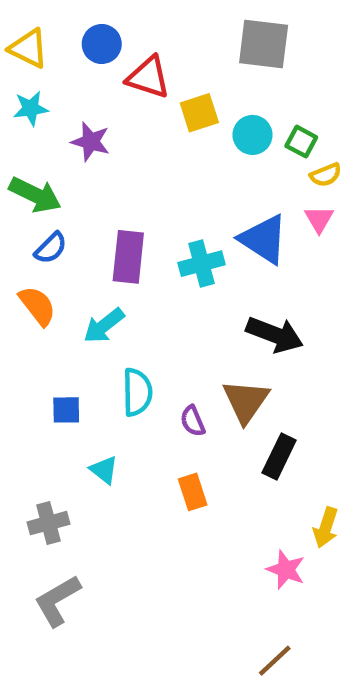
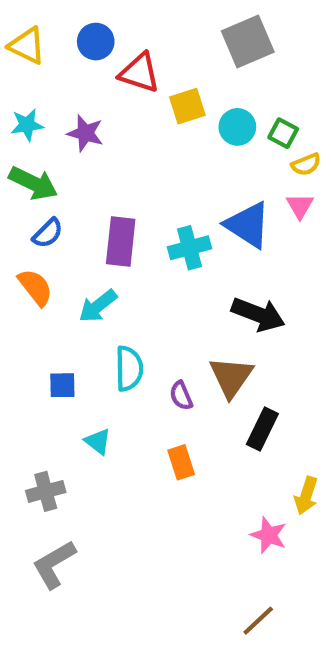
gray square: (264, 44) -> (248, 42), turned -30
cyan star: (31, 108) -> (27, 125), moved

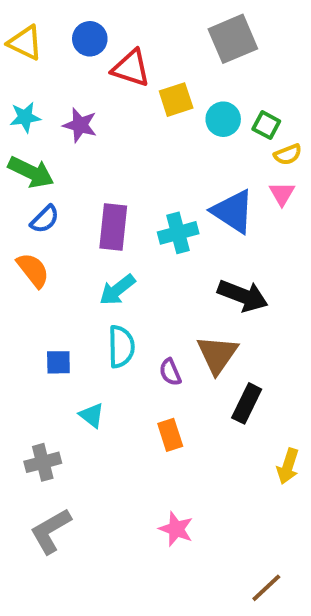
cyan arrow: (98, 306) -> (117, 290), moved
pink star: (269, 535) -> (176, 529), moved
brown line: (258, 621) -> (266, 588), moved

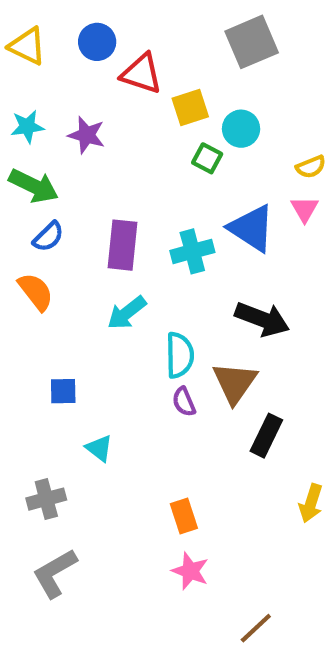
green square: (266, 125) -> (207, 158), moved
cyan semicircle: (121, 347) -> (180, 355), moved
orange rectangle: (170, 435) -> (184, 516), moved
brown line: (266, 588) -> (256, 628), moved

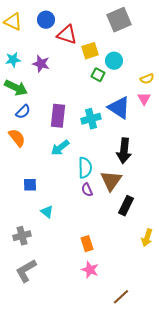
black arrow: (262, 319) -> (124, 151), turned 75

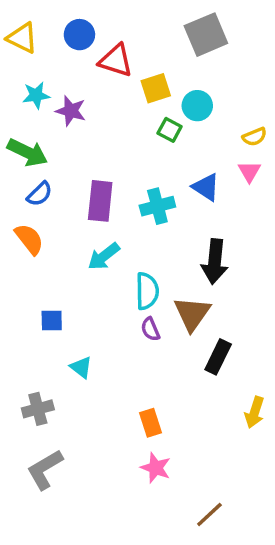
cyan star: (13, 60) -> (36, 95), moved
blue triangle: (119, 108) -> (206, 187), size x0.7

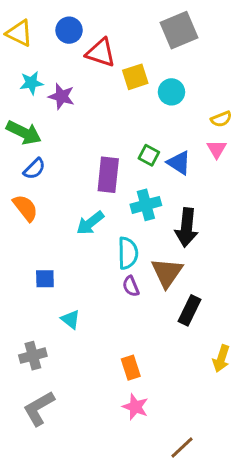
green square: (170, 130) -> (149, 155), moved
purple rectangle: (100, 201) -> (108, 175), moved
cyan cross: (157, 206) -> (146, 205), moved

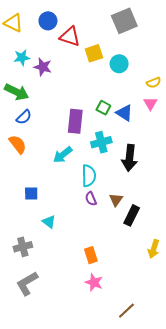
brown triangle: (167, 273) -> (116, 200), moved, size x0.6

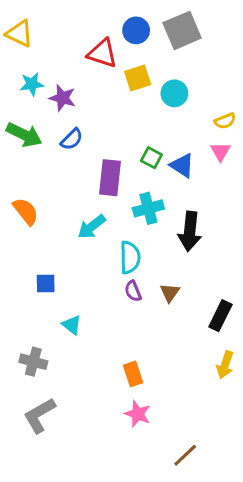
blue circle: (48, 21) -> (136, 30), moved
blue semicircle: (24, 117) -> (72, 139), moved
black rectangle: (132, 215) -> (220, 316), moved
gray cross: (23, 247) -> (33, 362), turned 30

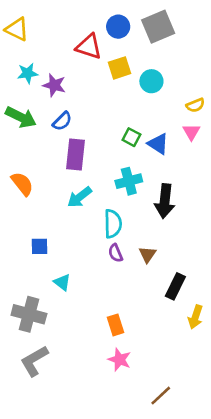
purple rectangle: (110, 178) -> (76, 154), moved
black rectangle: (220, 316) -> (175, 286), moved
gray cross: (33, 362) -> (29, 314), size x1.4

